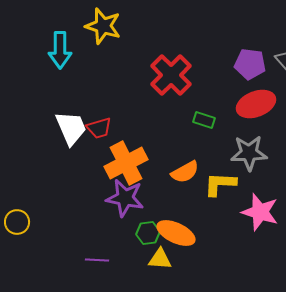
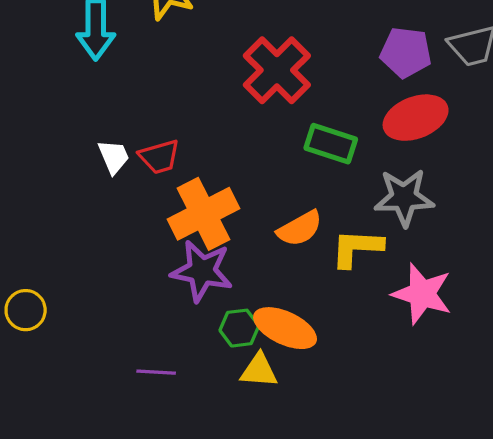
green rectangle: (204, 120) -> (331, 144), size x1.4
white trapezoid: (71, 128) -> (114, 157), size x0.6

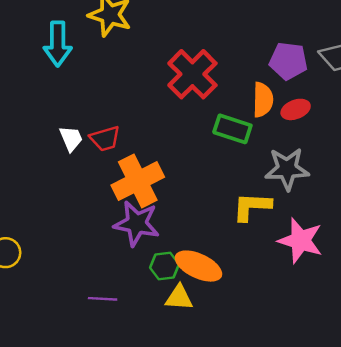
red ellipse: (416, 118) -> (296, 109), size x0.6
orange semicircle: (300, 229) -> (263, 100), moved, turned -60

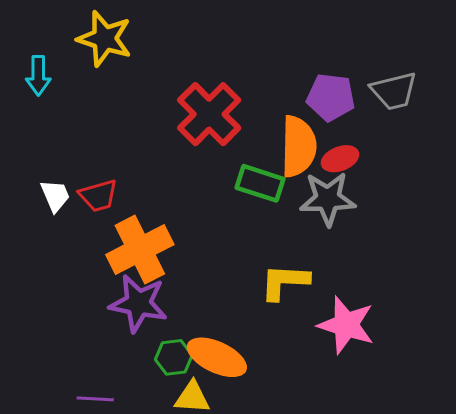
cyan arrow: (58, 44) -> (38, 76), size x0.7
orange semicircle: (263, 100) -> (298, 146), size x1.4
gray star: (287, 169) -> (328, 199), moved

